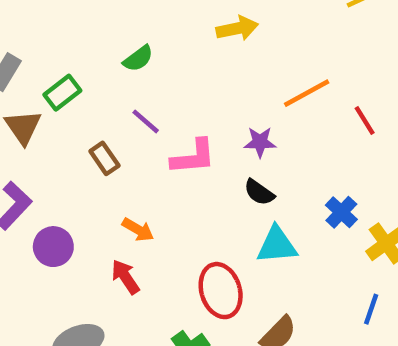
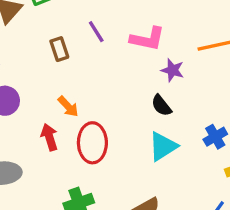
pink L-shape: (193, 157) -> (147, 39), moved
cyan triangle: (277, 245) -> (163, 146), turned -44
red ellipse: (221, 291) -> (92, 143), moved

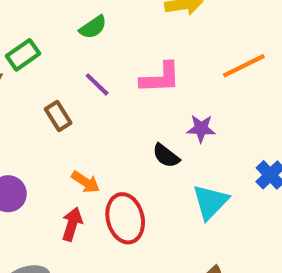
purple star: (172, 70) -> (201, 128), moved
black semicircle: (161, 105) -> (166, 156), moved
red arrow: (49, 137) -> (72, 224), turned 48

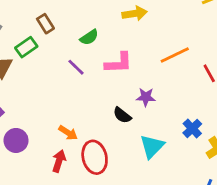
green semicircle: (93, 27) -> (89, 37), moved
brown rectangle: (58, 116) -> (45, 24), moved

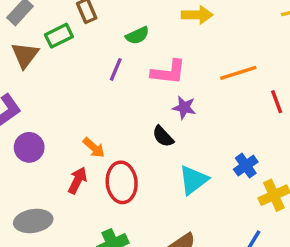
purple line: (76, 67) -> (116, 69), turned 60
purple star: (146, 97) -> (184, 108), moved

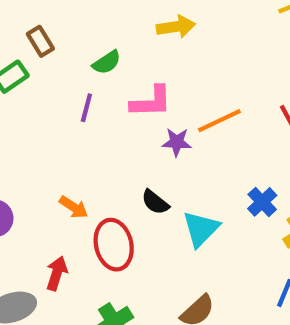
orange line: (238, 73) -> (219, 121), moved
black semicircle: (163, 136) -> (155, 202), moved
red arrow: (77, 180) -> (57, 273), moved

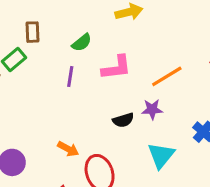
brown rectangle: (40, 41) -> (33, 32), turned 35
purple star: (177, 142) -> (152, 109), moved
black semicircle: (155, 202) -> (123, 120), moved, turned -50

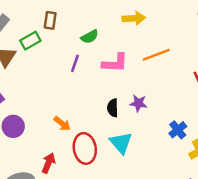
orange line: (167, 76) -> (156, 55), moved
black semicircle: (123, 120) -> (113, 108), turned 96
cyan triangle: (161, 155) -> (121, 143), moved, turned -30

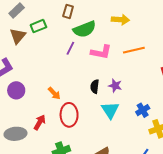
brown rectangle: (50, 20) -> (68, 11), moved
green semicircle: (90, 37) -> (84, 29), size x1.6
cyan triangle: (121, 143) -> (110, 110), moved

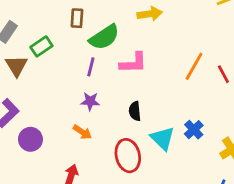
orange line: (134, 50) -> (194, 66), moved, turned -35
purple star: (115, 86) -> (90, 101), moved
blue cross: (143, 110) -> (194, 130), moved
red ellipse: (69, 115) -> (128, 156), moved

